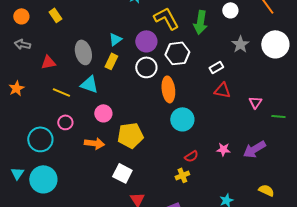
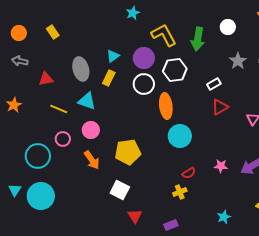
red triangle: (222, 90) -> (220, 107), turned -42
pink circle: (103, 113) -> (91, 130), moved
orange arrow: (94, 143) -> (92, 160), turned 48

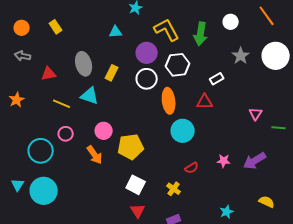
cyan triangle: (113, 56) -> (116, 32), moved, turned 32
red triangle: (220, 107) -> (205, 102), moved, turned 30
pink circle: (91, 130) -> (104, 131), moved
white square: (120, 190) -> (136, 185), moved
yellow cross: (180, 192) -> (174, 189), moved, turned -32

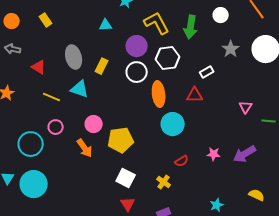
red triangle: (49, 74) -> (39, 67), turned 42

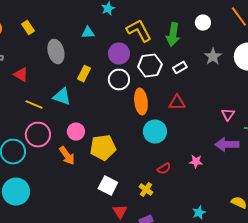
gray ellipse: (74, 57) -> (56, 52), moved
white rectangle: (207, 72) -> (180, 68), moved
pink circle: (56, 127) -> (38, 135), size x1.6
purple arrow: (245, 154) -> (227, 145), moved, turned 30
red triangle: (128, 204) -> (120, 212), moved

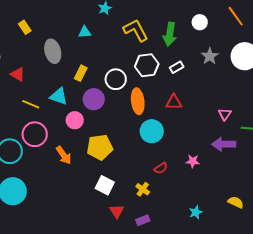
purple circle: (119, 54) -> (94, 99), moved
pink circle: (76, 132) -> (75, 120), moved

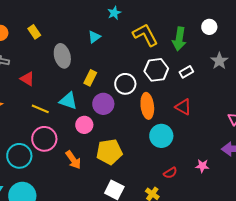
cyan triangle: (85, 32) -> (94, 37), turned -32
red triangle: (174, 102) -> (183, 107), turned 30

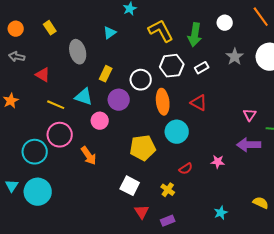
yellow pentagon: (109, 152) -> (143, 148), moved

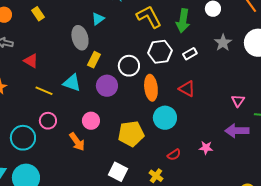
gray ellipse: (78, 52) -> (80, 38), moved
pink circle: (100, 121) -> (91, 121), moved
pink circle: (60, 135) -> (48, 121), size x0.7

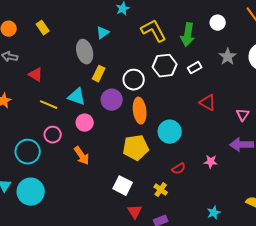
orange ellipse: (151, 88) -> (140, 111), moved
red triangle: (187, 89) -> (208, 103), moved
pink circle: (91, 121) -> (85, 123), moved

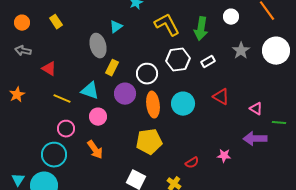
pink triangle: (243, 115) -> (256, 109), turned -32
cyan circle: (170, 132) -> (183, 104), moved
cyan circle: (28, 152) -> (54, 155), moved

